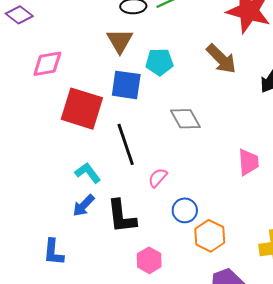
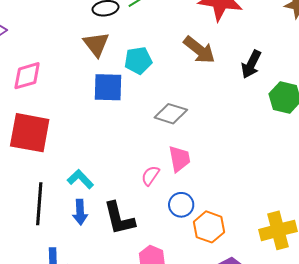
red square: (82, 109) -> (30, 133), moved
gray diamond: (185, 119) -> (171, 114), turned -36
black line: (126, 144) -> (39, 204), moved, turned 30
pink trapezoid: (248, 162) -> (179, 159), moved
blue arrow: (84, 206) -> (80, 212), turned -40

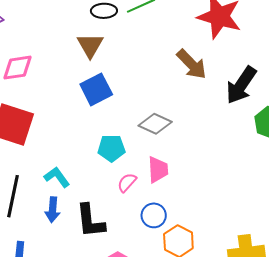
cyan pentagon: (138, 60) -> (111, 148), moved
black arrow: (251, 64) -> (241, 85), size x1.4
blue square: (108, 87) -> (96, 89), turned -36

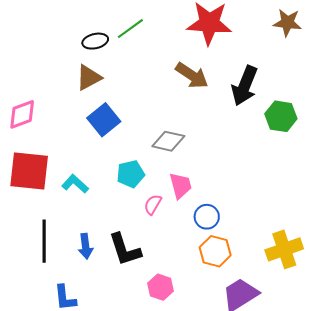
brown triangle: (90, 45) -> (89, 78), turned 44
cyan L-shape: (57, 177) -> (75, 184), moved
blue circle: (154, 215) -> (207, 217), moved

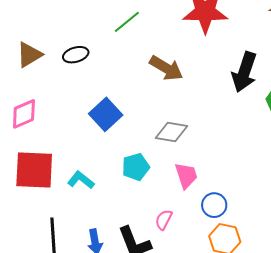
black ellipse: (95, 41) -> (76, 55), moved
brown arrow: (192, 75) -> (166, 68), moved
brown triangle: (89, 78) -> (29, 55), moved
pink semicircle: (153, 204) -> (164, 220), moved

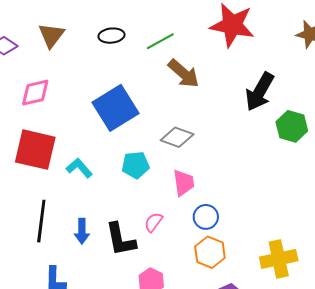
green line: (127, 22) -> (160, 41), moved
brown triangle: (29, 55) -> (51, 35), turned -32
black ellipse: (76, 55) -> (111, 36), moved
blue square: (106, 114) -> (116, 108), size x1.4

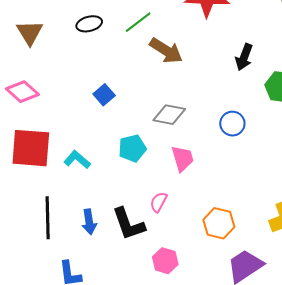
black arrow: (260, 92) -> (244, 57), size x0.7
pink diamond: (35, 93) -> (22, 92), turned 64
blue square: (116, 108) -> (104, 95), size x0.5
blue circle: (206, 217) -> (232, 124), moved

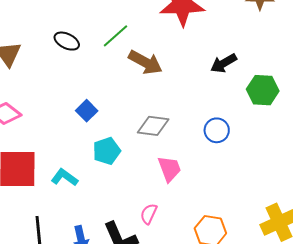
black ellipse: (89, 24) -> (67, 41), turned 45
black arrow: (244, 57) -> (224, 63), turned 44
cyan pentagon: (132, 148) -> (107, 151), moved

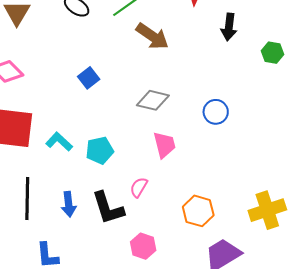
black arrow: (224, 63) -> (229, 27), moved, turned -60
green hexagon: (263, 90) -> (272, 53), moved, size x0.7
cyan pentagon: (107, 151) -> (100, 150), moved

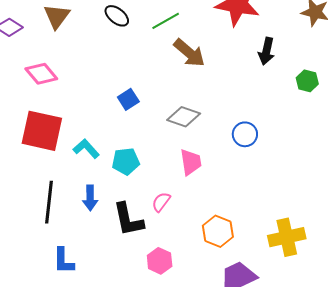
blue square: (89, 78) -> (128, 99), moved
blue arrow: (69, 204) -> (90, 198), moved

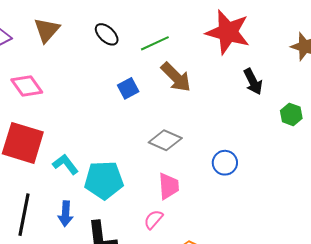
black arrow: (266, 51) -> (253, 82), turned -44
blue square: (128, 99) -> (128, 88), moved
cyan pentagon: (126, 161) -> (104, 180), size x1.4
pink semicircle: (161, 202) -> (153, 219), moved

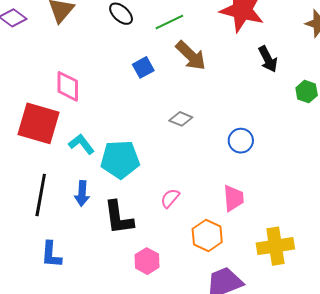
pink diamond: (27, 86) -> (68, 86), moved, turned 36
gray diamond: (165, 140) -> (181, 119), size x0.7
pink trapezoid: (169, 186) -> (233, 198), moved

